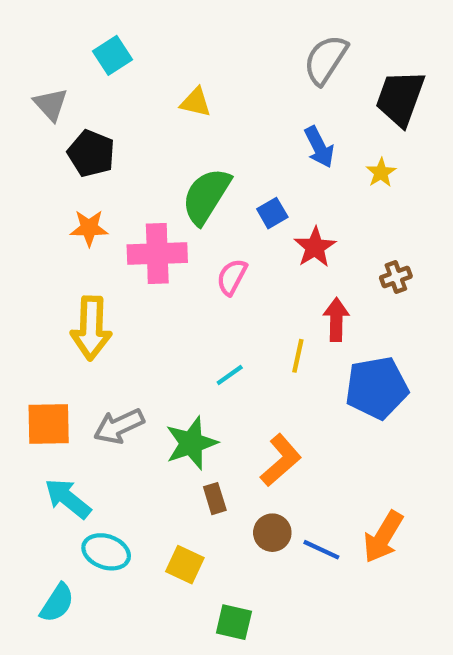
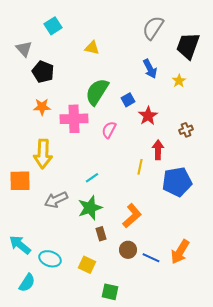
cyan line: (230, 375) -> (92, 178), moved
orange square: (49, 424) -> (20, 181), moved
cyan arrow: (68, 499) -> (20, 245), moved

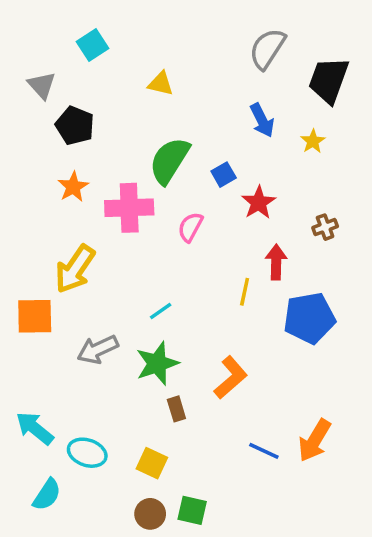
orange star: (42, 107) -> (73, 187), turned -30
yellow arrow: (43, 154) -> (75, 269), turned 32
brown circle: (128, 250) -> (150, 514), moved

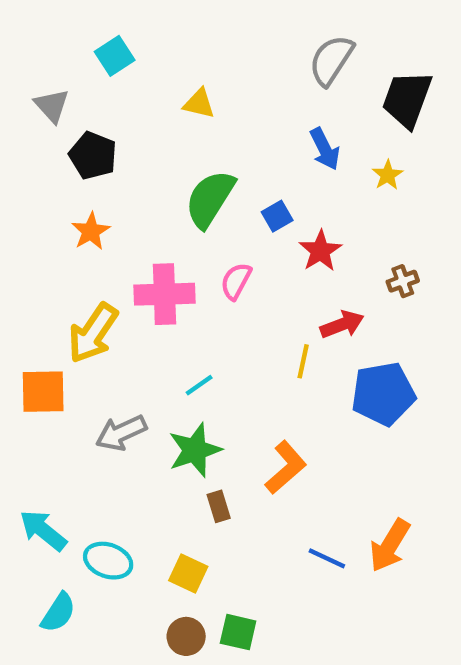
pink cross: (129, 208) -> (164, 294), moved
red arrow: (276, 262) -> (342, 324), turned 68

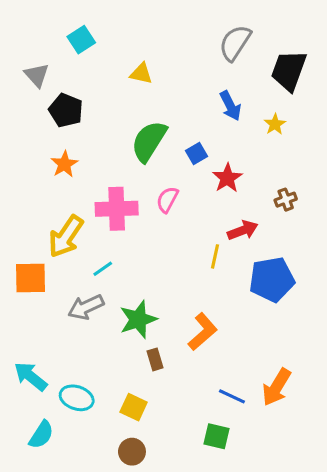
cyan line: (199, 385) -> (103, 269), moved
green square: (238, 632) -> (217, 436), moved

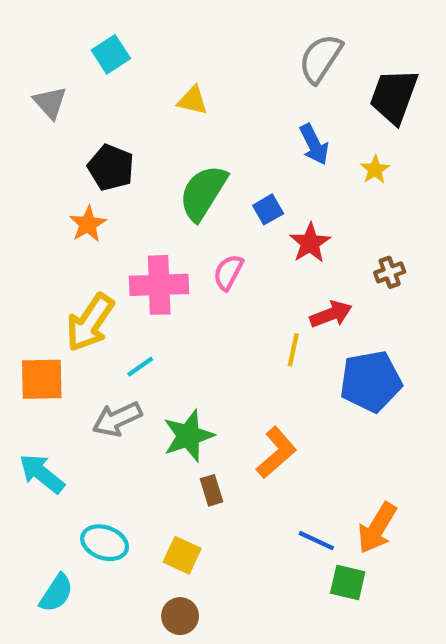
black pentagon: (66, 110) -> (111, 167), moved
cyan arrow: (31, 376) -> (42, 474), moved
green square: (217, 436) -> (348, 583), moved

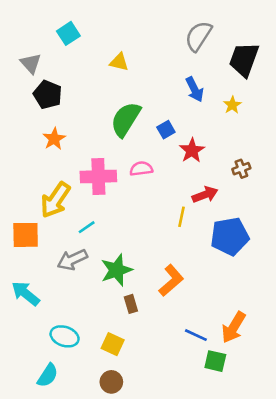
black pentagon: (111, 167) -> (48, 95), moved
pink semicircle: (228, 272) -> (141, 169), turned 55
cyan semicircle: (56, 593) -> (48, 375), moved

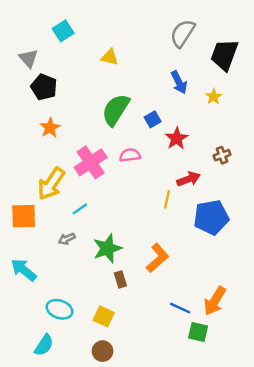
pink cross: (98, 176) -> (91, 162), turned -32
gray arrow: (72, 260) -> (67, 239), size x0.6

